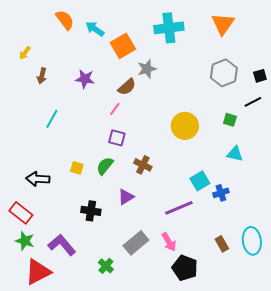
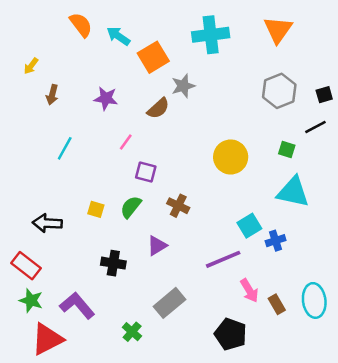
pink line: (115, 109) -> (126, 142), moved
cyan triangle: (235, 154) -> (293, 192), size x1.6
pink arrow: (169, 242) -> (249, 291), moved

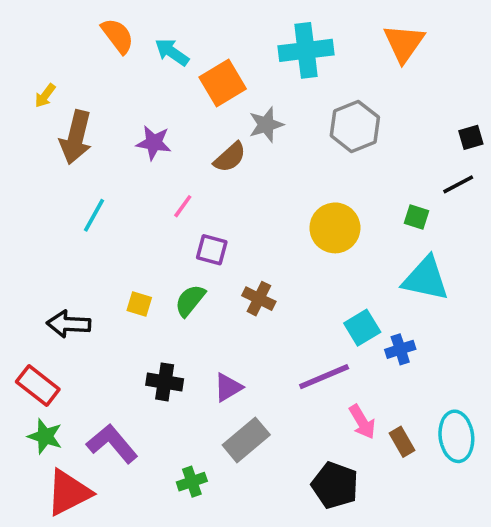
gray hexagon: (279, 91) -> (355, 126), moved
brown arrow: (52, 95) -> (76, 137), size x1.8
purple triangle: (157, 246) -> (228, 387), moved
green cross: (132, 332) -> (192, 482), turned 30

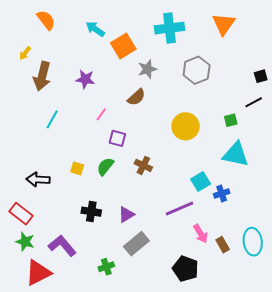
orange semicircle: (118, 36) -> (46, 20), moved
brown semicircle: (230, 157) -> (136, 97), moved
green square: (417, 217) -> (231, 120), turned -32

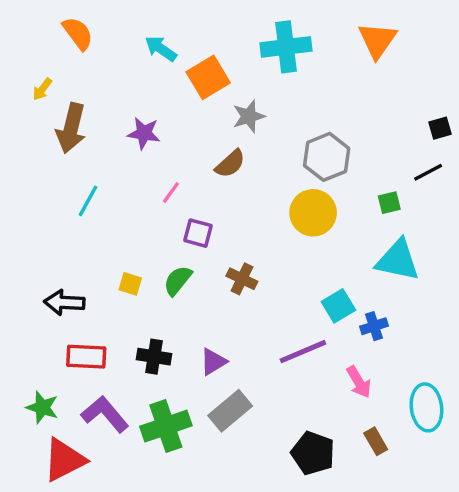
gray hexagon: (197, 70) -> (327, 157), moved
red rectangle: (21, 214) -> (86, 357), moved, turned -35
pink arrow: (201, 234) -> (359, 382), moved
brown rectangle: (223, 245) -> (376, 441), moved
green cross: (106, 267) -> (166, 426), moved, size x1.8

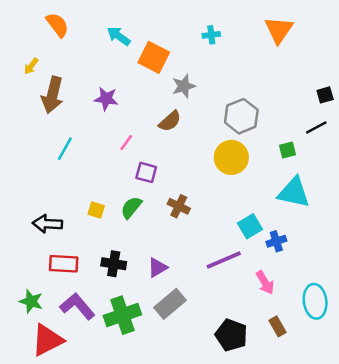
cyan cross: (286, 47) -> (211, 35), size x0.5
orange square: (208, 77) -> (154, 57), turned -32

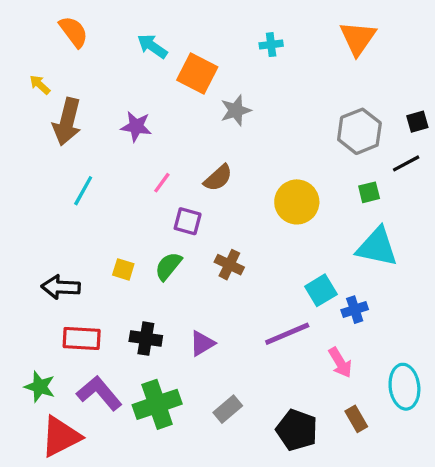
yellow arrow: (31, 66) -> (40, 85), turned 96
gray hexagon: (241, 116) -> (359, 131), moved
brown semicircle: (170, 121) -> (218, 178), moved
gray rectangle: (170, 304) -> (228, 409), moved, size x0.7

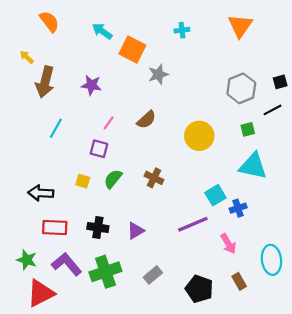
purple square: (188, 221) -> (99, 149), moved

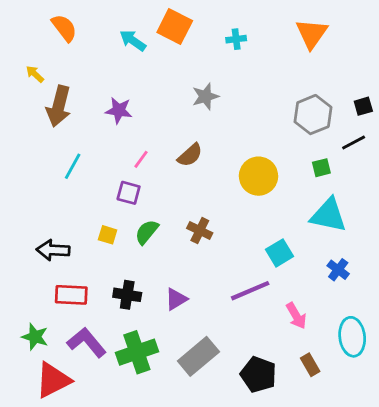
orange square: (132, 50) -> (175, 27), moved
blue cross: (238, 208) -> (338, 270), moved, turned -35
gray rectangle: (153, 275) -> (198, 356), size x1.6

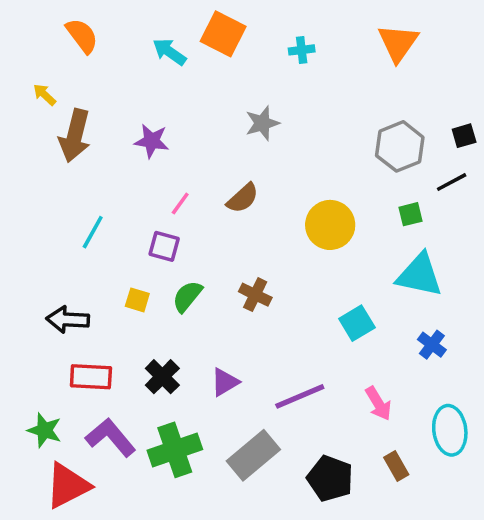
cyan line: (73, 166) -> (93, 232), moved
purple line: (250, 291) -> (300, 396), moved
black cross: (127, 295) -> (162, 377), turned 36

